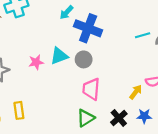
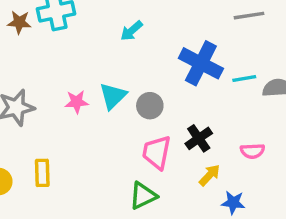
blue cross: (88, 28) -> (201, 63), moved
cyan triangle: (59, 56) -> (113, 96), turned -30
yellow arrow: (136, 92) -> (210, 175), moved
black cross: (119, 118) -> (199, 138), moved

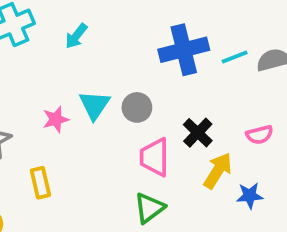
cyan arrow: (132, 31) -> (76, 36), moved
blue cross: (201, 63) -> (184, 50), turned -30
yellow rectangle: (42, 173) -> (40, 183), moved
yellow arrow: (210, 175) -> (218, 171), size x1.4

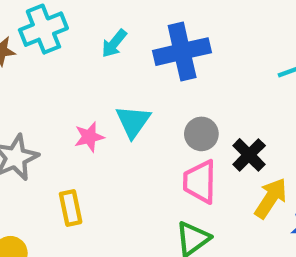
blue cross: (184, 50) -> (182, 52), moved
gray circle: (137, 107) -> (201, 134), moved

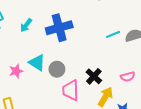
cyan triangle: (133, 122) -> (37, 63), turned -30
gray circle: (201, 134) -> (57, 69), moved

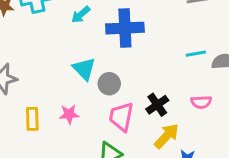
pink star: (16, 71) -> (69, 114), moved
pink semicircle: (128, 77) -> (201, 102), moved

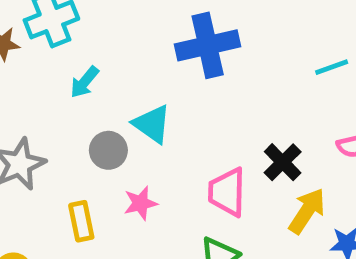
cyan arrow: (81, 15) -> (84, 82), moved
gray circle: (109, 84) -> (108, 150), moved

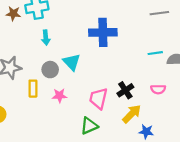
cyan arrow: (84, 82) -> (46, 38), turned -56
yellow rectangle: (81, 221) -> (33, 89), moved

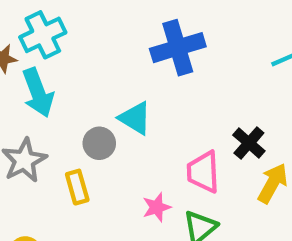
cyan arrow: (46, 38) -> (38, 93), moved, size x1.6
pink star: (59, 96) -> (157, 207), moved

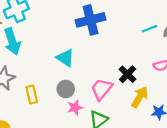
gray circle: (99, 143) -> (66, 89), moved
pink trapezoid: (203, 172) -> (102, 89), turned 40

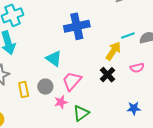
gray circle: (66, 89) -> (45, 87), moved
pink trapezoid: (102, 89) -> (72, 81), moved
yellow arrow: (140, 97) -> (113, 51), moved

